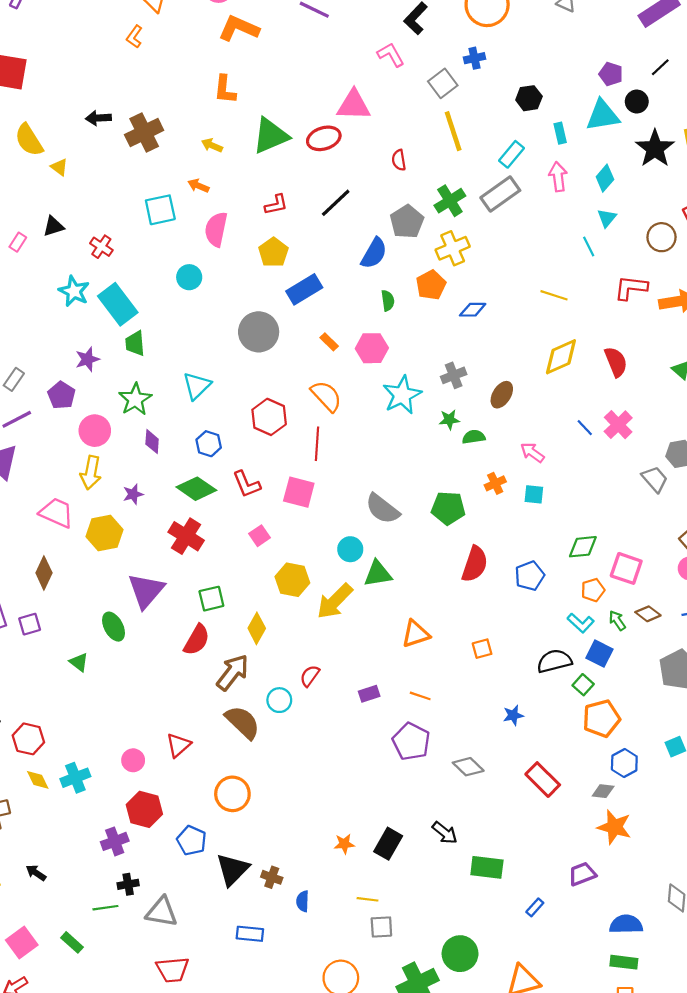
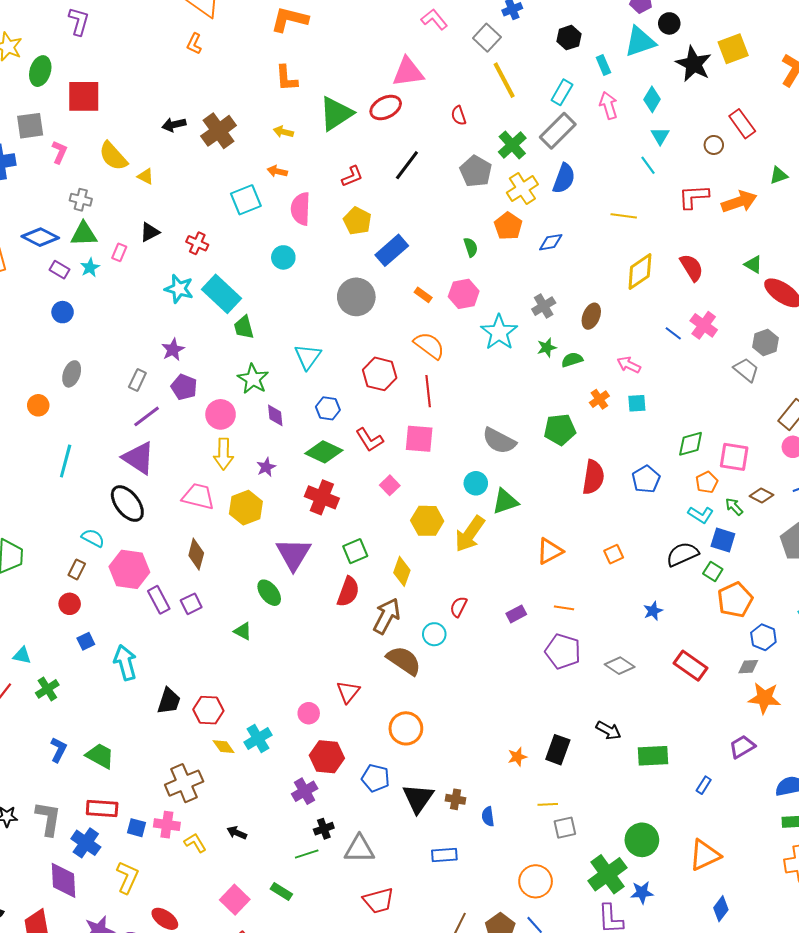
brown circle: (661, 237) -> (714, 145), size x0.7
blue semicircle: (374, 253) -> (564, 178), moved
purple star: (87, 359) -> (173, 350), moved

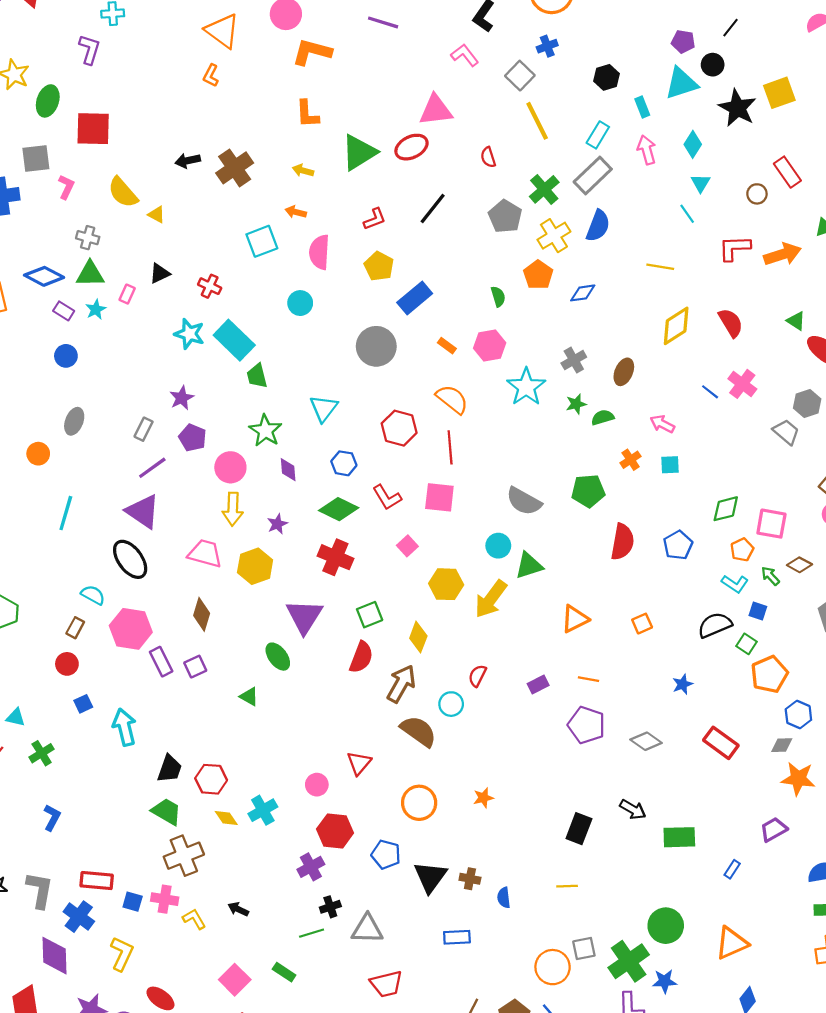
blue square: (723, 540) -> (758, 611), size x0.7
green trapezoid: (100, 756) -> (167, 811), moved
orange star: (517, 757) -> (483, 798), moved
gray square: (565, 828) -> (584, 948), moved

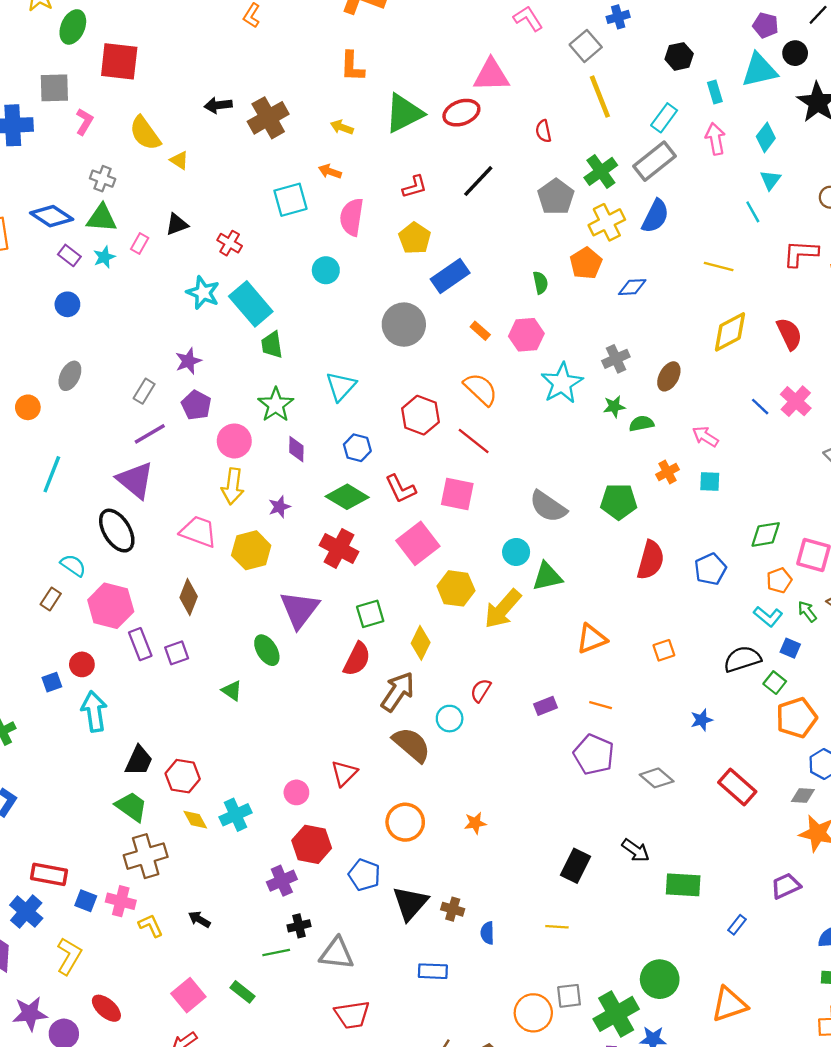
red line: (450, 447) -> (474, 441), turned -52
pink square: (407, 546) -> (418, 543), size x1.8
red circle: (67, 664) -> (82, 664), moved

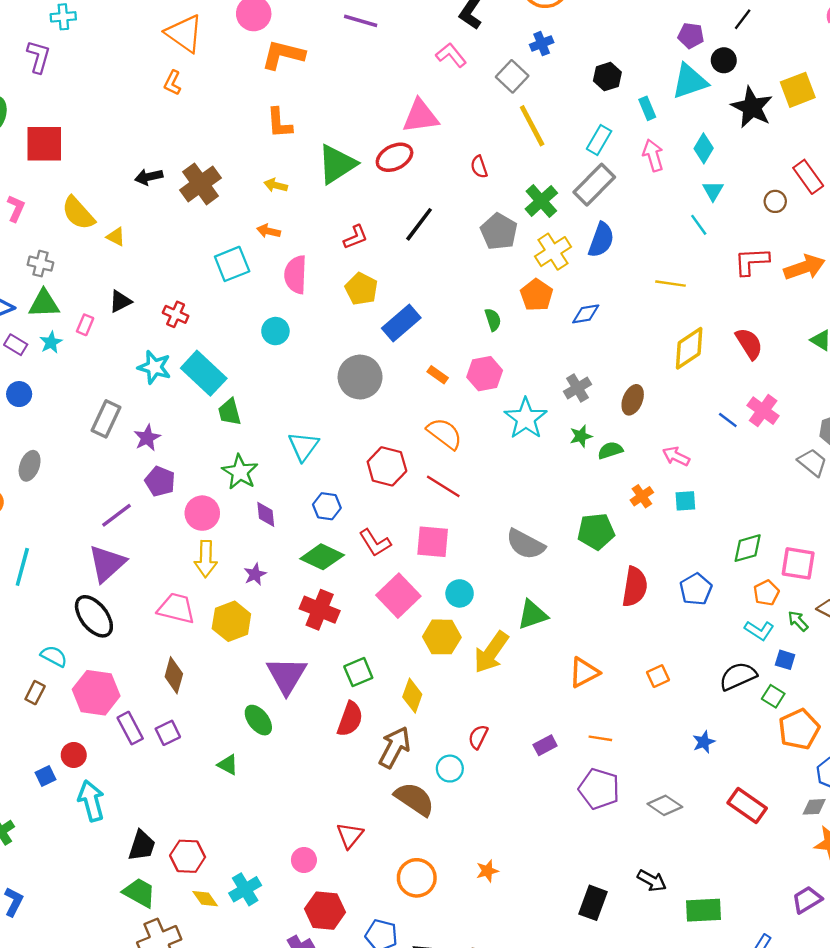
gray rectangle: (144, 391) -> (106, 419), moved, size x1.4
purple triangle: (135, 480) -> (107, 563), turned 45
cyan circle: (516, 552) -> (460, 593), moved

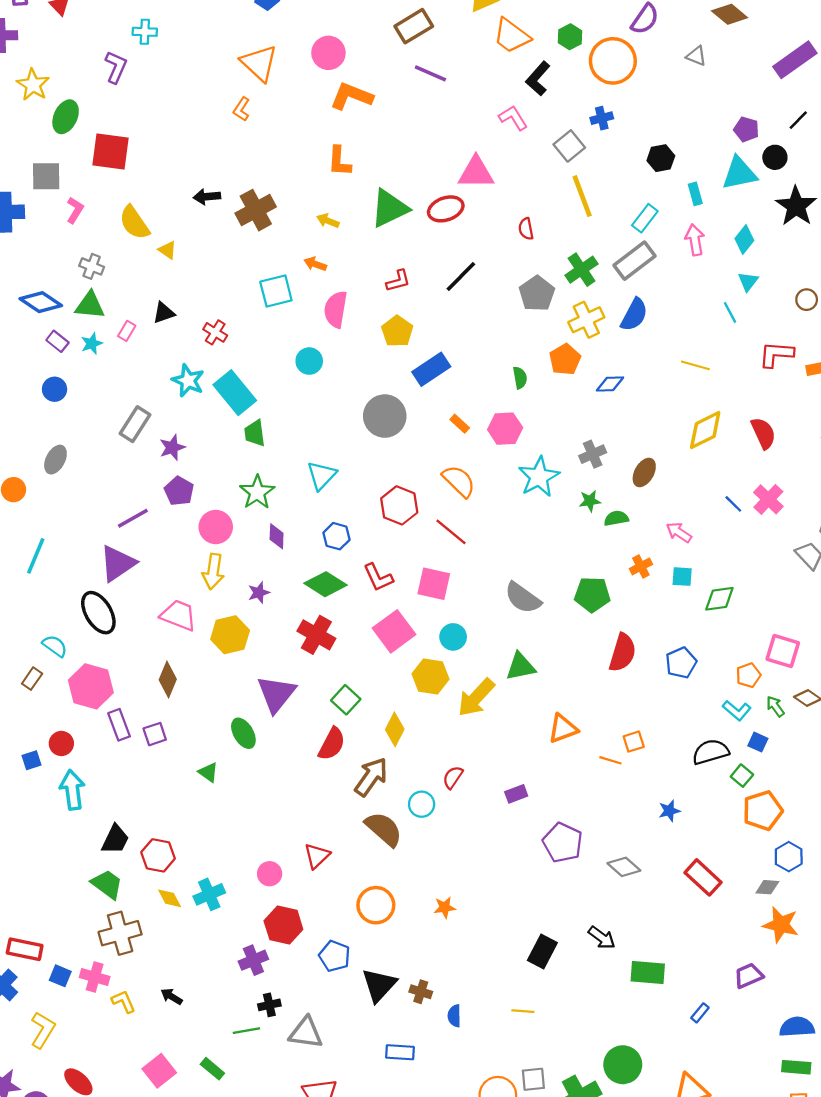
green diamond: (748, 548) -> (719, 599), moved
green square: (358, 672) -> (346, 700), turned -32
orange line: (600, 738) -> (610, 760), moved

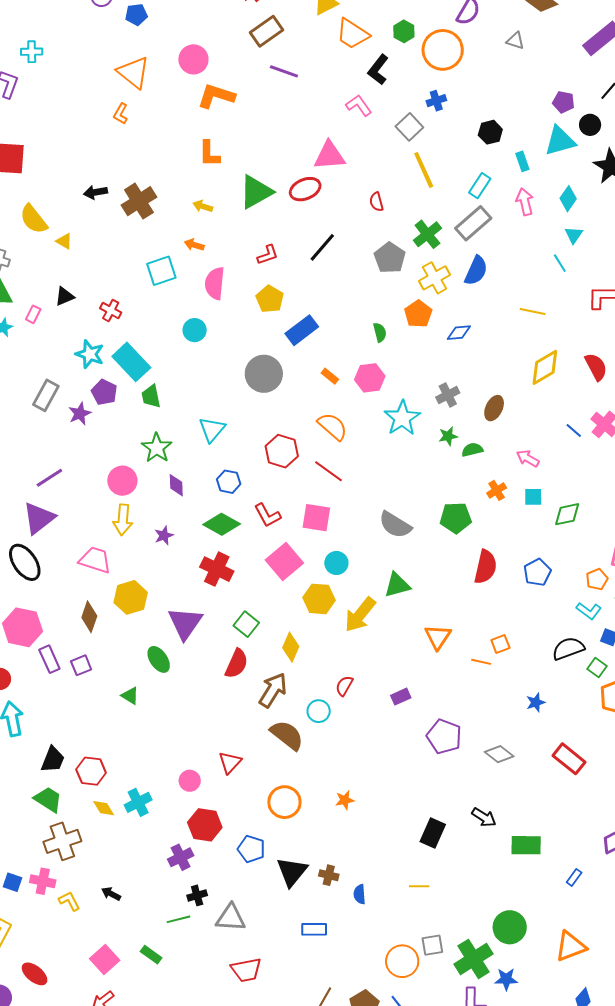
purple pentagon: (179, 491) -> (104, 392), moved
yellow hexagon: (230, 635) -> (131, 597), moved
orange triangle: (563, 729) -> (438, 637), turned -32

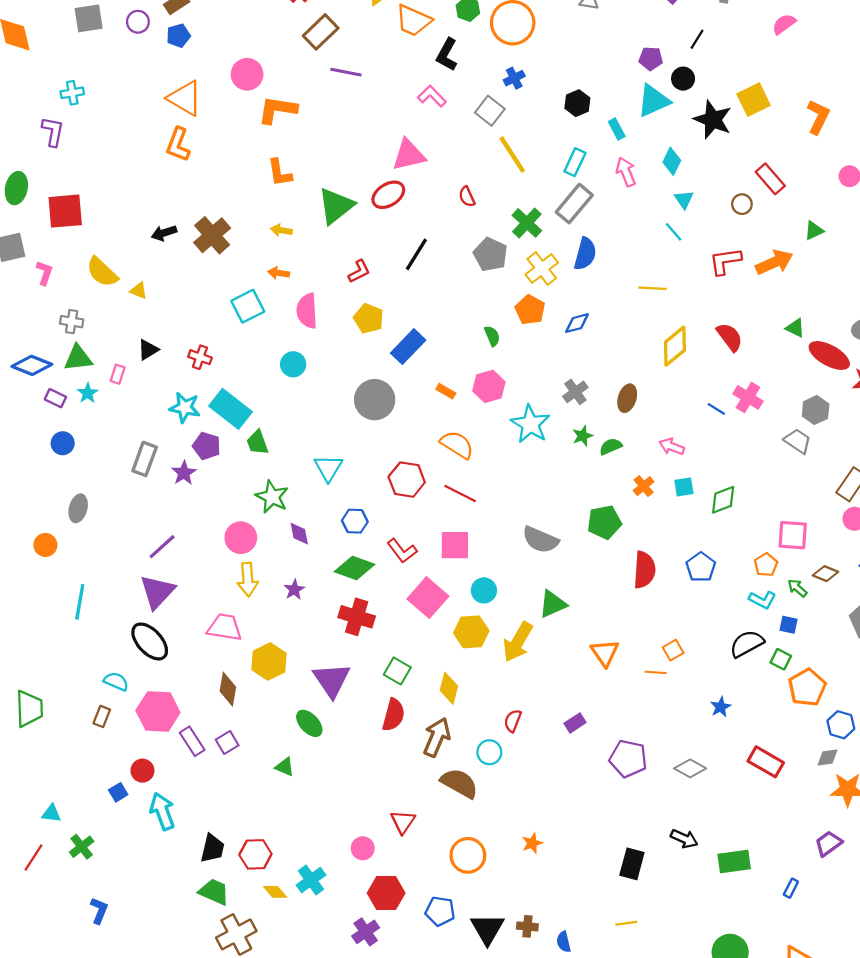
orange L-shape: (121, 114) -> (178, 145), size x1.5

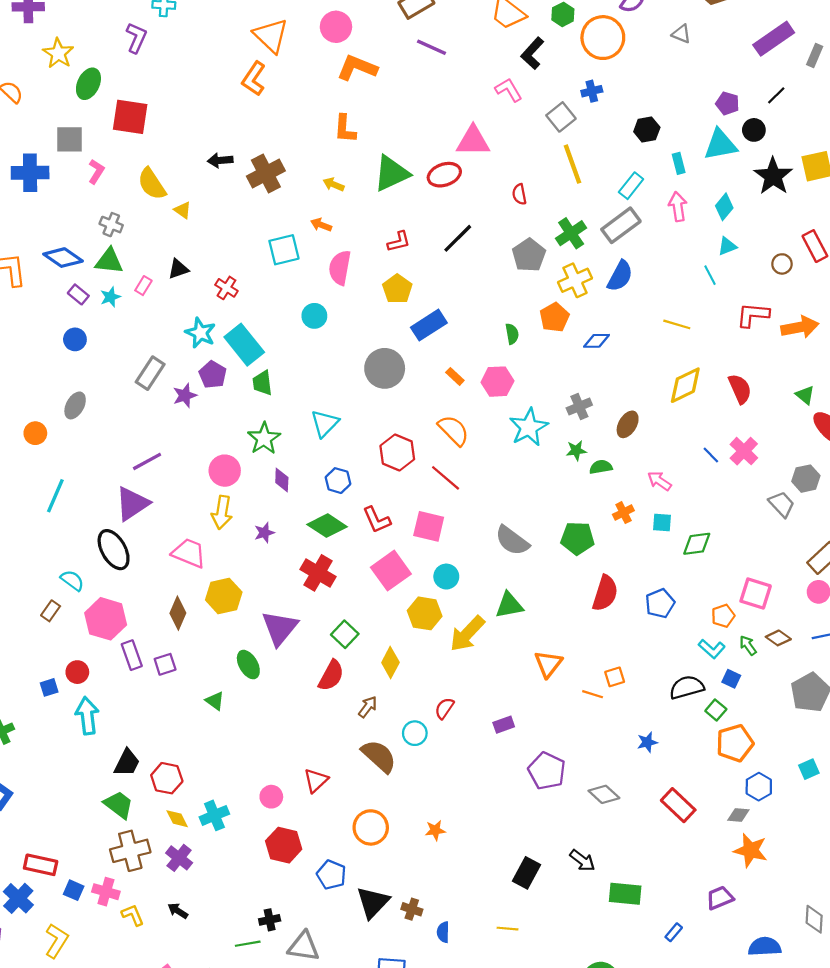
cyan triangle: (684, 199) -> (727, 246), turned 30
brown arrow: (437, 737) -> (368, 707), size x0.6
purple cross: (366, 932) -> (179, 858), moved, turned -30

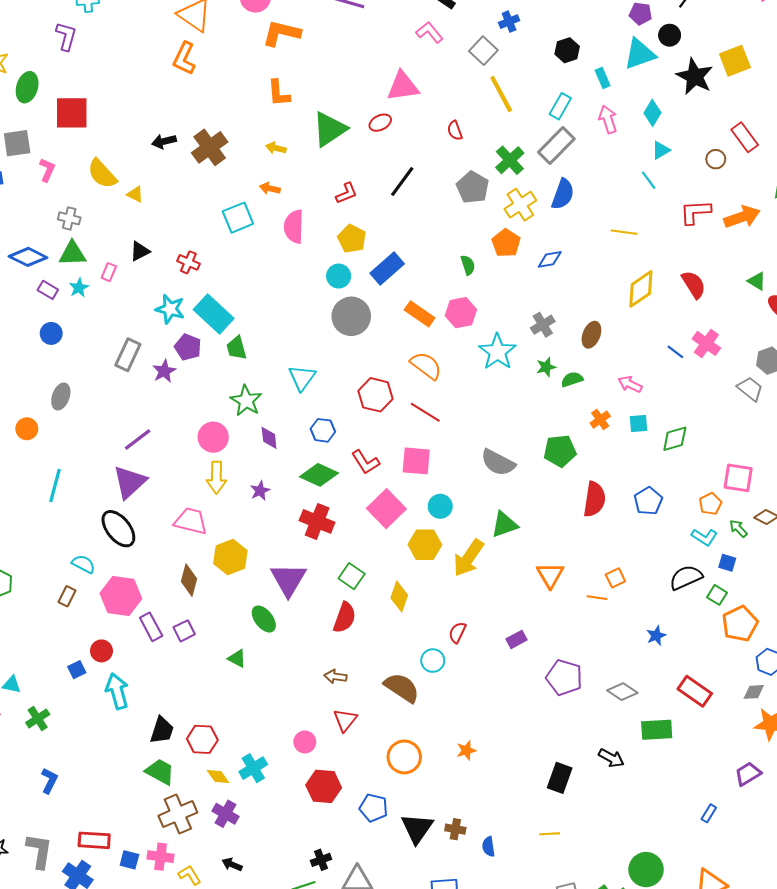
red ellipse: (444, 175) -> (380, 123), size x0.7
cyan circle: (314, 316) -> (339, 276), moved
orange rectangle: (455, 376) -> (420, 314), size x1.6
brown arrow: (368, 707) -> (336, 677), moved, turned -110
green rectangle: (625, 894) -> (657, 730), moved

